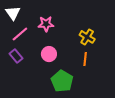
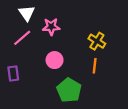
white triangle: (13, 13) -> (27, 13), moved
purple rectangle: (16, 56) -> (13, 73), moved, turned 32

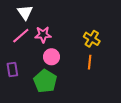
pink star: (51, 27) -> (43, 35), moved
green pentagon: (69, 90) -> (45, 81), moved

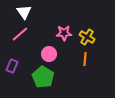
pink star: (43, 35) -> (64, 33), moved
purple rectangle: (12, 69) -> (12, 66), turned 32

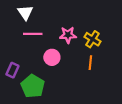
pink line: (20, 34) -> (33, 34), moved, turned 42
green pentagon: (43, 77) -> (33, 86), moved

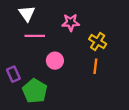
pink star: (68, 35) -> (71, 22), moved
purple rectangle: (12, 70) -> (13, 74), turned -48

